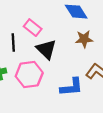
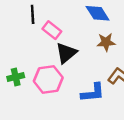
black line: (13, 42) -> (33, 14), moved
black triangle: (46, 49) -> (66, 53), turned 35

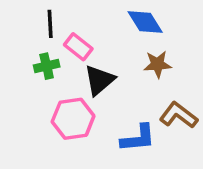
green cross: (16, 77) -> (47, 66), moved

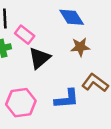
pink hexagon: (73, 119) -> (21, 103), moved

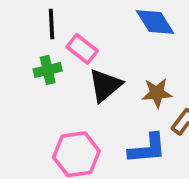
brown star: (80, 47) -> (157, 93), moved

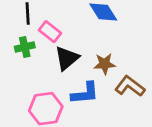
blue L-shape: (147, 149) -> (85, 93), moved

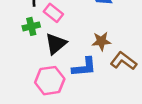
black triangle: (67, 58) -> (56, 44), moved

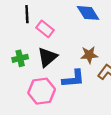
green cross: (31, 26) -> (20, 58), moved

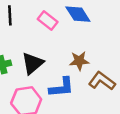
pink rectangle: (45, 29) -> (48, 20), moved

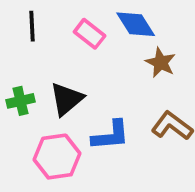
brown star: (79, 61) -> (161, 63), moved, turned 30

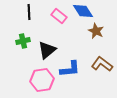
green cross: (21, 101) -> (23, 41), moved

